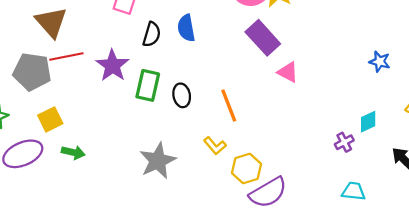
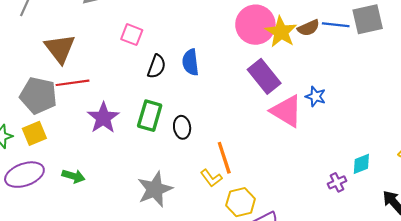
blue star: (380, 62) -> (316, 96), moved
purple star: (112, 65) -> (103, 118), moved
pink triangle: (288, 72) -> (286, 111), size x1.6
orange line: (229, 106) -> (224, 158), moved
yellow square: (50, 119) -> (34, 133), moved

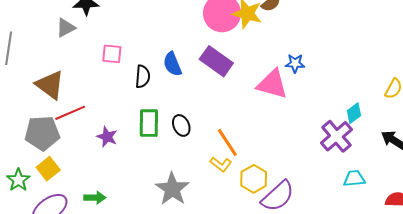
purple rectangle: (264, 76) -> (216, 61), moved
purple star: (103, 118) -> (107, 137), size x0.7
purple cross: (337, 182) -> (336, 136), size x1.8

